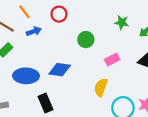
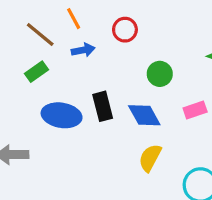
blue diamond: (60, 70) -> (144, 115), moved, turned 45
yellow semicircle: (101, 87) -> (150, 158), moved
black rectangle: (46, 103) -> (103, 106), moved

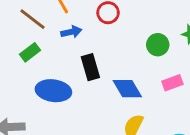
green circle: (160, 74) -> (158, 45), moved
black rectangle: (103, 106) -> (90, 67), moved

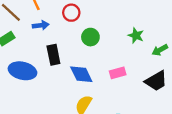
green circle: (158, 45) -> (90, 37), moved

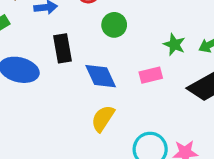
green star: (136, 35) -> (174, 45), moved

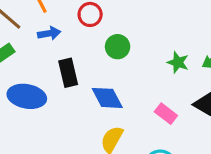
pink rectangle: (151, 75) -> (166, 114), moved, turned 55

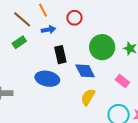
green circle: (118, 47) -> (102, 47), moved, size x1.6
blue ellipse: (27, 96) -> (47, 79), moved

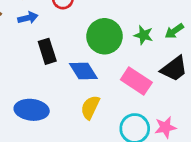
blue ellipse: (47, 79) -> (32, 110), moved
pink rectangle: (122, 81) -> (136, 81), size x1.5

